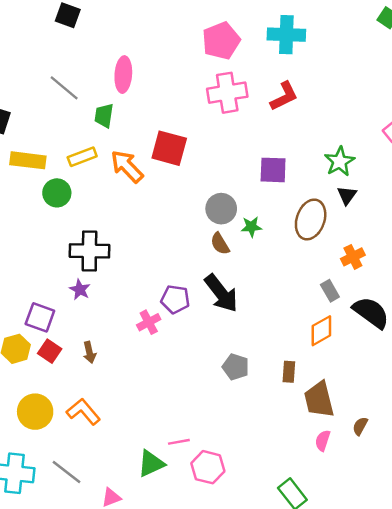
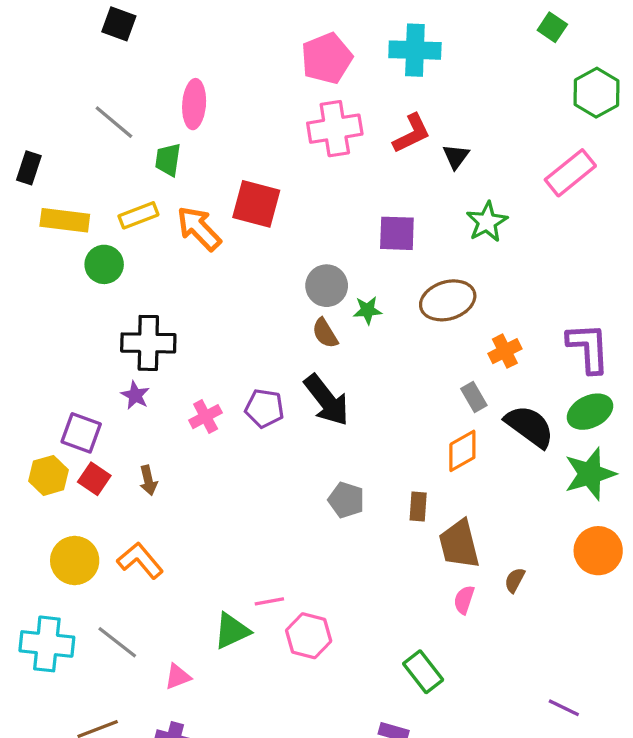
black triangle: (347, 195) -> (456, 156), moved
brown ellipse: (311, 219) -> (448, 300), turned 54
pink cross: (149, 322) -> (206, 417), moved

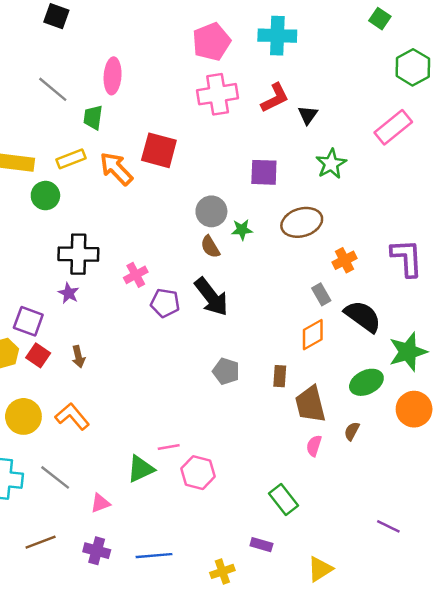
green ellipse: (590, 412) -> (366, 382), moved
pink cross: (206, 417) -> (136, 275), moved

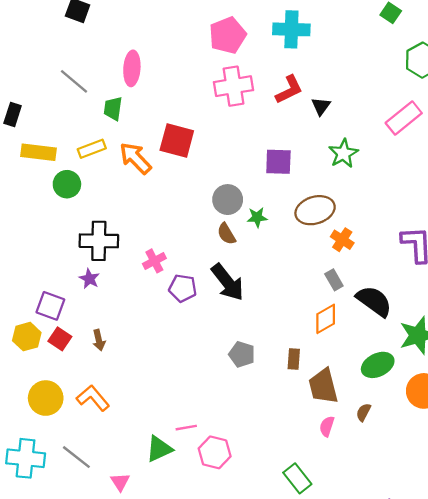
orange cross: (344, 260) -> (342, 240), moved, turned -30
pink triangle: (100, 503) -> (120, 482), turned -42

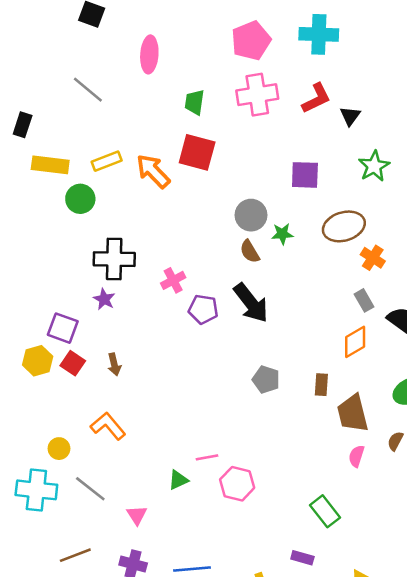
pink ellipse: (132, 68) -> (149, 54), moved
green trapezoid: (113, 109) -> (195, 102), moved
yellow circle: (46, 398) -> (59, 449), moved, size x0.6
green triangle: (159, 449) -> (178, 480), size x0.7

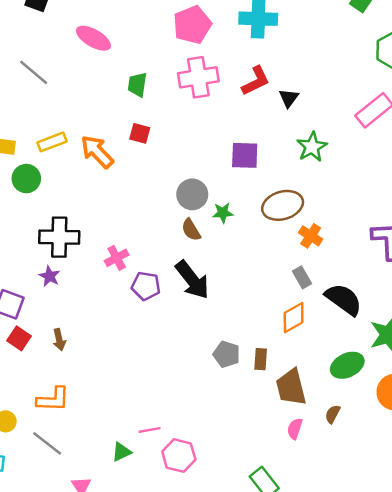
pink ellipse: (149, 54) -> (93, 38), turned -64
red square: (197, 152) -> (140, 133), size x0.6
gray pentagon: (266, 380) -> (226, 354), moved
orange L-shape: (108, 426) -> (53, 399), turned 132
gray line: (90, 489) -> (47, 443), moved

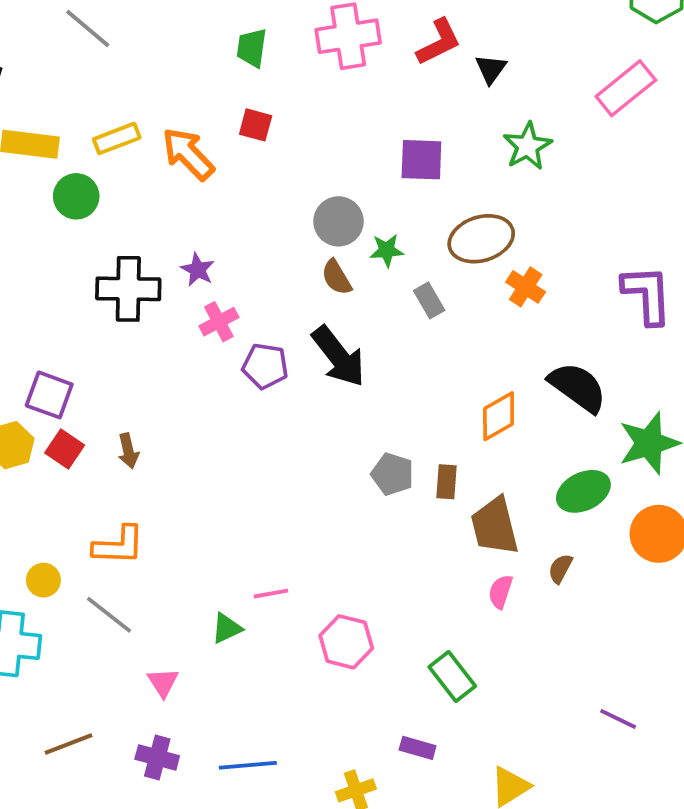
purple star: (49, 276) -> (198, 270), moved
gray rectangle: (302, 277) -> (429, 300), moved
pink hexagon: (179, 456) -> (346, 642), moved

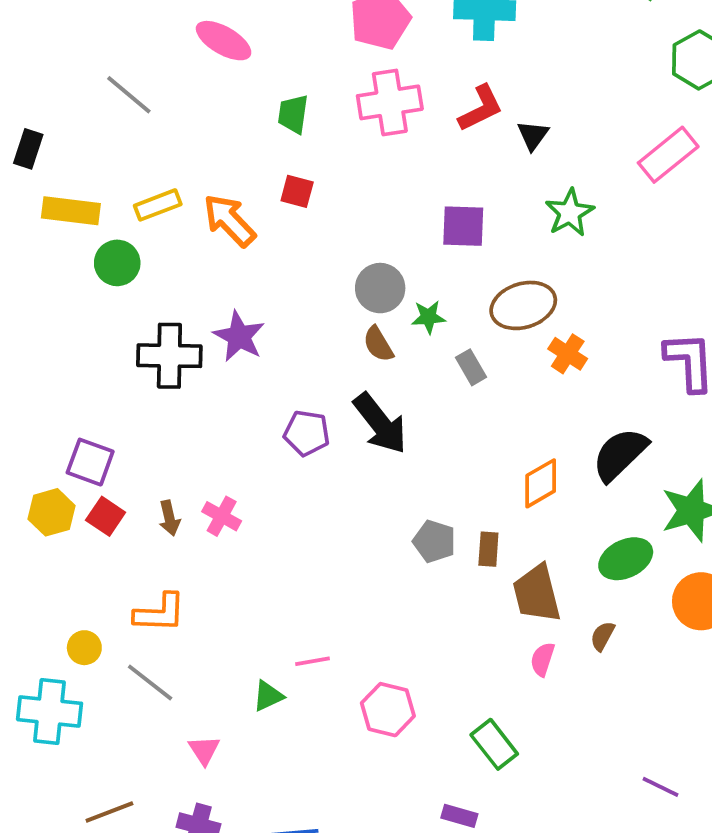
purple star: (198, 270) -> (239, 336), size x1.5
pink cross: (219, 322) -> (222, 516), moved, turned -33
black semicircle: (578, 387) -> (620, 454), turned -80

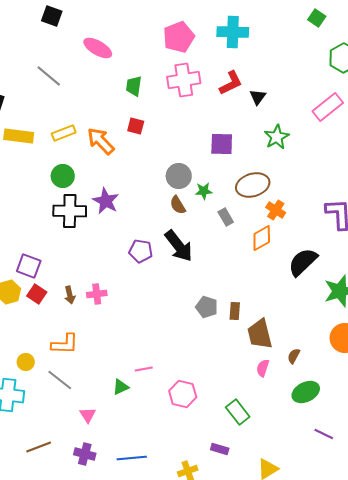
green circle: (117, 263) -> (63, 176), moved
orange diamond: (541, 483) -> (262, 238), moved
pink cross: (222, 516) -> (97, 294), turned -36
green ellipse: (626, 559) -> (306, 392), moved

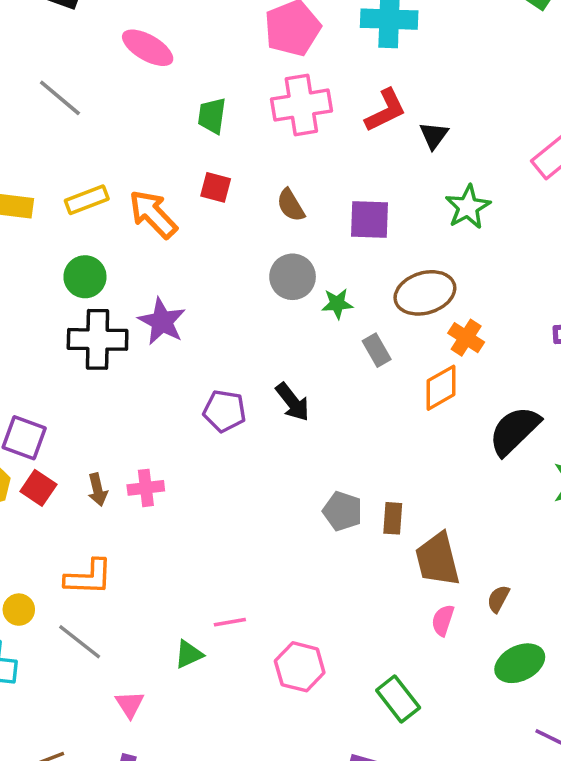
brown semicircle: (178, 205) -> (291, 205), moved
black arrow: (179, 246) -> (293, 402), size x0.7

